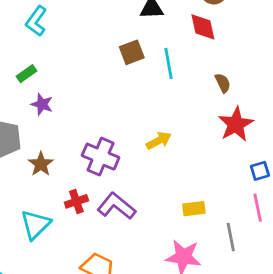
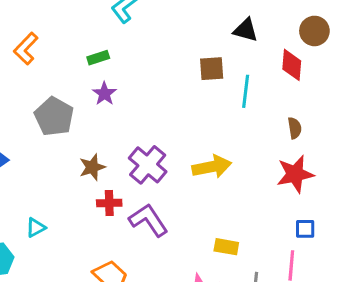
yellow arrow: (159, 141) -> (212, 167), size x1.4
brown star: (41, 164) -> (92, 167), moved
cyan triangle: (35, 225) -> (36, 228), moved, size x0.6

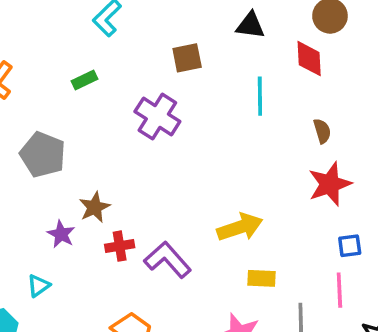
brown square: (212, 69) -> (187, 58), moved
purple star: (104, 94) -> (61, 234), moved
purple cross: (148, 165) -> (157, 116), moved
yellow arrow: (212, 167) -> (240, 227), moved

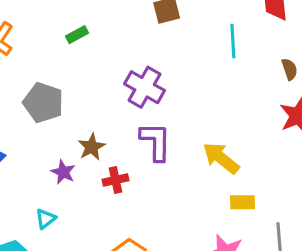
purple cross: (157, 116) -> (145, 87), moved
yellow arrow: (240, 227) -> (221, 158), turned -120
purple L-shape: (168, 260) -> (156, 141), moved, turned 45

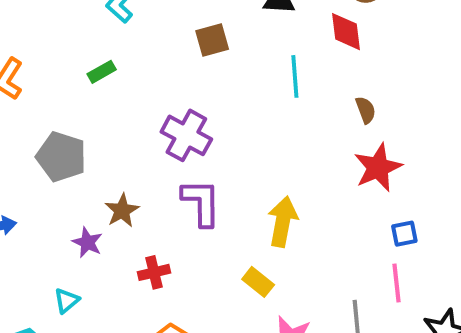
yellow arrow: (221, 158) -> (283, 222), turned 63
red cross: (115, 180) -> (154, 272), moved
yellow rectangle: (242, 202) -> (258, 282), moved, turned 40

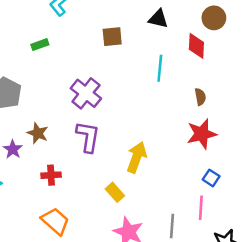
brown star: (122, 211) -> (38, 133), turned -30
blue square: (404, 234) -> (211, 178), turned 35

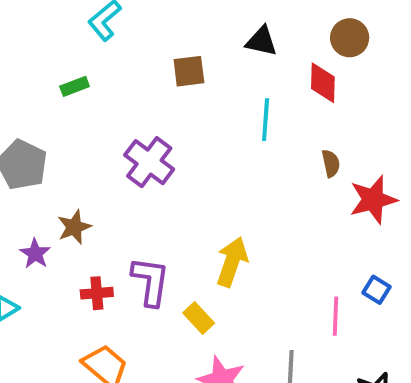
brown star: (38, 133) -> (74, 227), turned 30
red star: (202, 134) -> (373, 200), moved
purple L-shape: (88, 137) -> (150, 281), moved
blue square: (211, 178) -> (376, 290), moved
pink line: (201, 208) -> (335, 316), moved

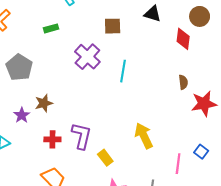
cyan line: (266, 120) -> (123, 71), moved
purple cross: (149, 162) -> (87, 57), moved
yellow arrow: (232, 262) -> (144, 136), moved, turned -50

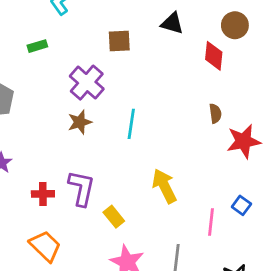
cyan line: (123, 71) -> (131, 124), moved
brown star: (44, 103) -> (80, 122), moved

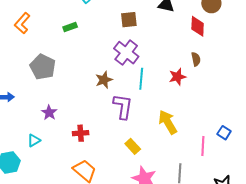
purple cross: (87, 83) -> (126, 53), moved
brown semicircle: (215, 113) -> (196, 59), moved
red star: (244, 141) -> (177, 77), moved, size x0.7
purple L-shape: (82, 188) -> (123, 106), moved

